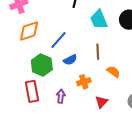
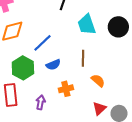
red triangle: (101, 102) -> (99, 108), moved

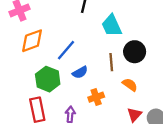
black circle: (118, 27) -> (135, 52), moved

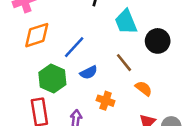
black circle: (135, 52) -> (158, 41), moved
brown line: (111, 62) -> (124, 63), turned -36
orange cross: (96, 97) -> (106, 101), turned 35

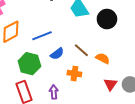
blue line: (74, 47) -> (42, 36), turned 36
brown line: (124, 63) -> (81, 50), moved

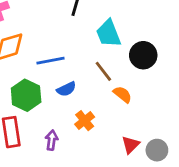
brown line: (81, 50) -> (103, 71), moved
orange semicircle: (103, 58) -> (123, 94), moved
orange cross: (74, 74) -> (85, 121), turned 32

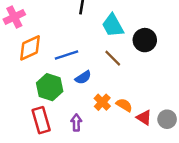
orange semicircle: (123, 94) -> (124, 105), moved
red triangle: (131, 145) -> (144, 118), turned -35

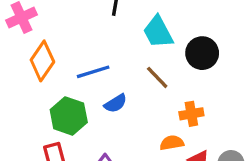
orange diamond: (30, 48) -> (42, 61), turned -32
orange cross: (102, 102) -> (191, 114), moved, turned 35
orange semicircle: (124, 105) -> (172, 143), turned -42

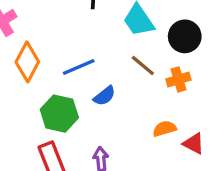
orange cross: (191, 114) -> (178, 79), moved

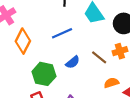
brown line: (143, 65) -> (99, 57), moved
blue line: (79, 67) -> (62, 33), moved

